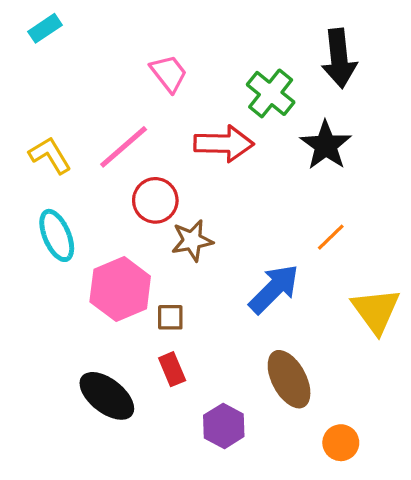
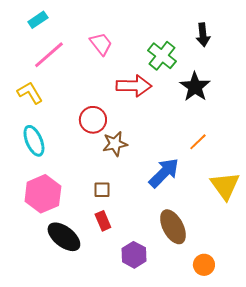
cyan rectangle: (45, 28) -> (38, 20), moved
black arrow: (339, 58) -> (203, 35), size x0.7
pink line: (124, 147) -> (49, 55), moved
pink hexagon: (120, 289) -> (43, 194), moved

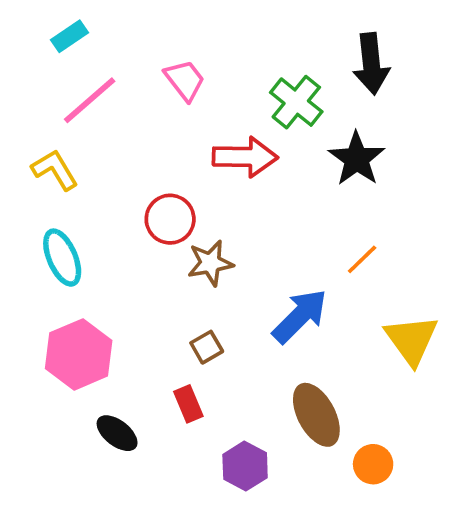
black arrow: (203, 35) -> (371, 64), size x1.4
brown square: (102, 190) -> (207, 347), moved, turned -30
black ellipse: (64, 237) -> (117, 433), size x0.7
orange circle: (204, 265) -> (373, 464), moved

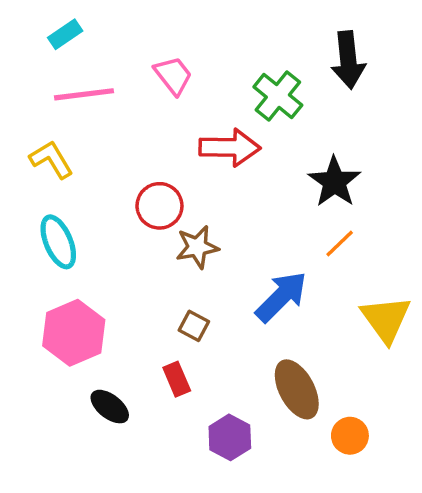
pink line: (90, 100) -> (84, 94), turned 34
black star: (357, 159) -> (334, 182), moved
brown square: (207, 347) -> (194, 326), turned -32

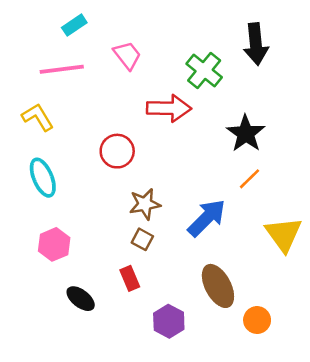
cyan rectangle: (65, 34) -> (74, 25), moved
brown star: (197, 247) -> (145, 204), moved
pink hexagon: (74, 333) -> (54, 244), size x0.7

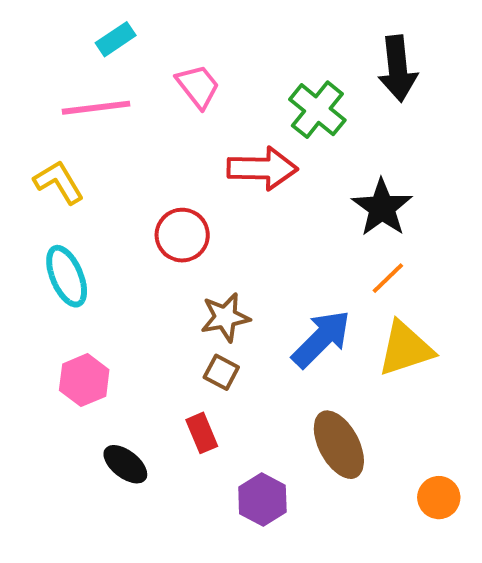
yellow triangle: (284, 234) -> (405, 349), moved, turned 48
orange circle: (257, 320) -> (439, 498), moved

